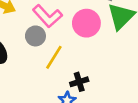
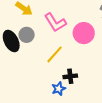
gray circle: (35, 36) -> (27, 35), moved

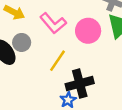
black cross: (70, 76) -> (80, 84), size x1.6

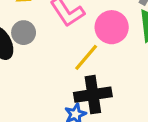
yellow line: (58, 61) -> (86, 57), moved

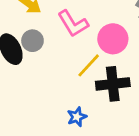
black cross: (93, 95) -> (113, 84), moved

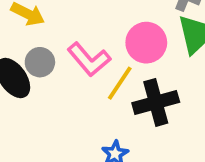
pink L-shape: (73, 24) -> (89, 59), moved

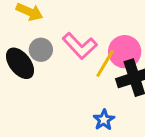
pink circle: (146, 43) -> (125, 52), moved

